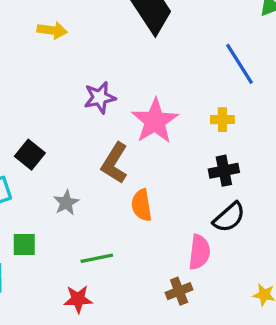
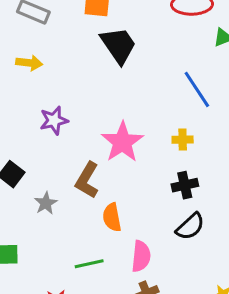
purple star: (100, 97) -> (54, 120), moved
gray star: (66, 203) -> (46, 203), moved
pink semicircle: (199, 252) -> (141, 256), moved
green line: (97, 258) -> (89, 264), moved

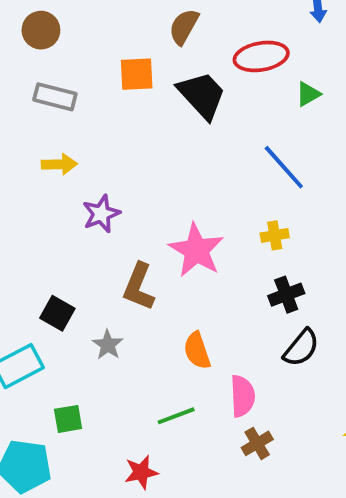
black trapezoid: (118, 45) -> (202, 95), moved
purple star: (54, 120) -> (101, 214), moved
brown L-shape: (87, 180) -> (139, 287), moved

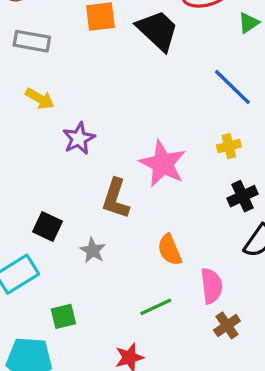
yellow arrow: (59, 164) -> (40, 99), turned 36

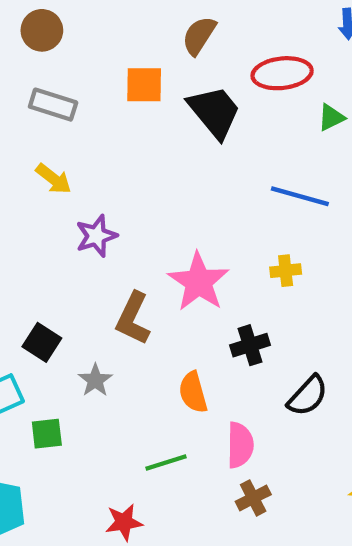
blue line: (232, 87) -> (300, 196), turned -36
black cross: (243, 196) -> (250, 345), moved
green square: (63, 316) -> (47, 434), moved

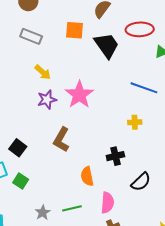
yellow arrow: (54, 179) -> (43, 72), moved
pink star: (199, 282) -> (79, 95), moved
gray star: (95, 380) -> (43, 213), moved
green square: (47, 434) -> (21, 181), moved, turned 35

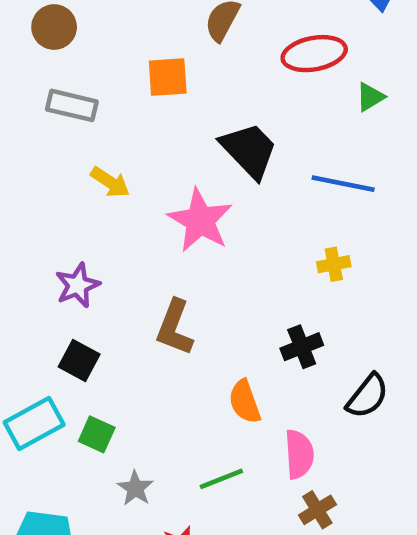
black trapezoid: (107, 45) -> (249, 150), moved
purple star: (47, 100) -> (78, 285), moved
gray star: (43, 213) -> (135, 488), moved

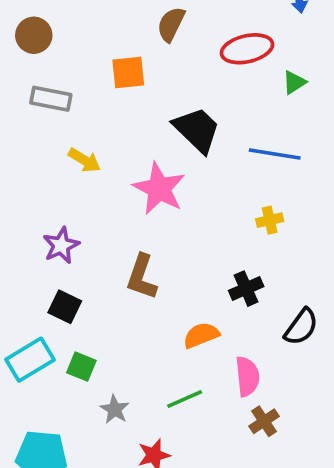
orange semicircle: (245, 402) -> (201, 335), turned 90

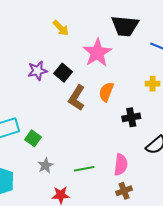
black trapezoid: (197, 130) -> (125, 26), turned 128
black square: (65, 307) -> (63, 73), moved
orange semicircle: (201, 335) -> (106, 92), moved, turned -60

